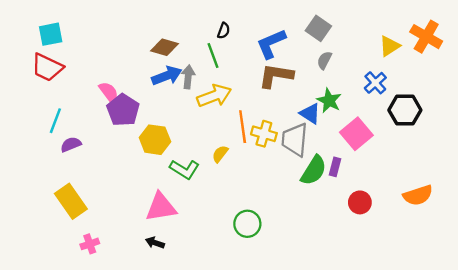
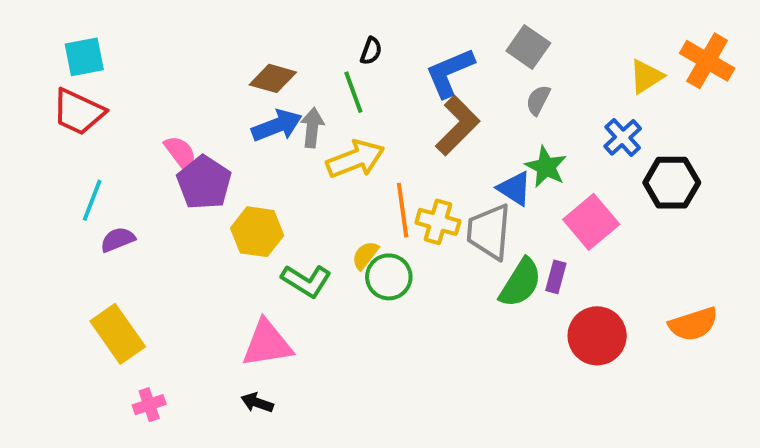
brown L-shape: (276, 76) -> (458, 126), turned 126
red circle: (360, 202) -> (597, 336), size x1.5
green circle: (247, 224) -> (389, 277), moved

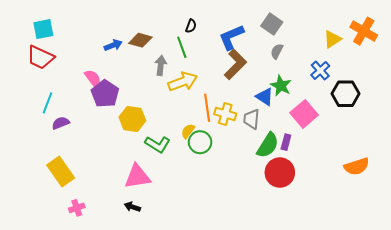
blue arrow: (277, 126) -> (113, 45), moved, size x0.7
gray trapezoid: (489, 232) -> (252, 119), size x0.7
red circle: (597, 336) -> (280, 173), moved

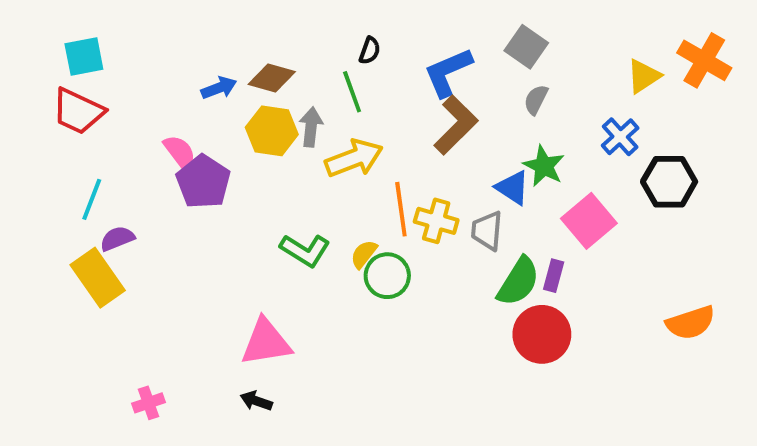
yellow hexagon: (132, 119) -> (272, 131), moved
green L-shape: (158, 144) -> (305, 250), moved
yellow rectangle: (61, 171) -> (98, 278), moved

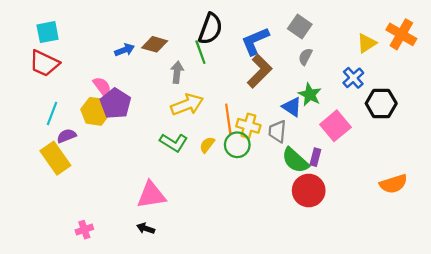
black semicircle: (370, 51) -> (210, 29), size x2.0
yellow hexagon: (272, 131) -> (96, 111), moved
yellow arrow: (354, 158) -> (187, 105), moved
green circle: (387, 276) -> (237, 145), moved
green semicircle: (518, 282) -> (295, 160), turned 100

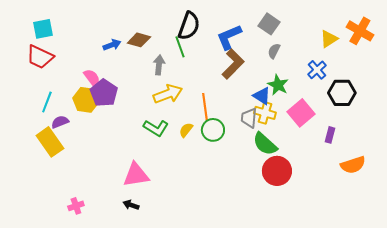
yellow cross: (248, 126) -> (265, 113), moved
purple rectangle: (315, 157) -> (330, 135), moved

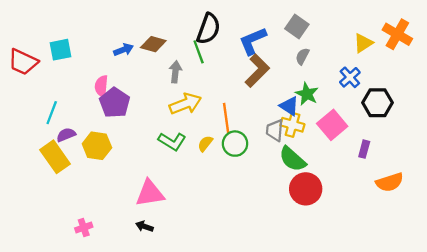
cyan square: (43, 29) -> (61, 50), moved
red trapezoid: (40, 57) -> (23, 62), moved
pink semicircle: (92, 78) -> (101, 86), turned -138
yellow hexagon: (86, 100) -> (97, 146), moved

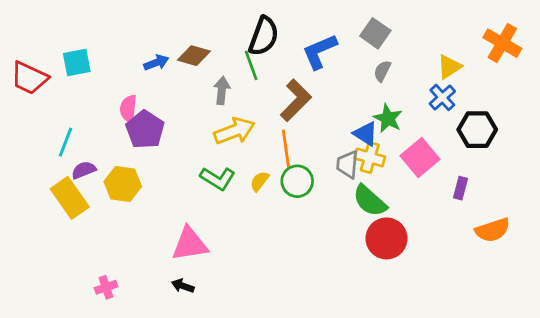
yellow triangle: (363, 43) -> (449, 67), moved
brown L-shape: (257, 71) -> (296, 100), moved

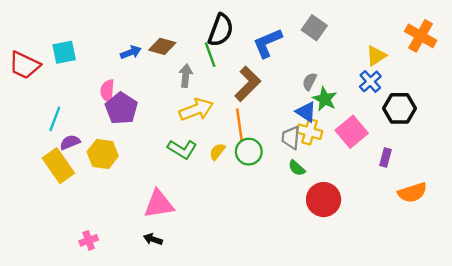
gray semicircle: (382, 71) -> (310, 81), moved
green semicircle: (370, 201) -> (297, 168), moved, size x0.6

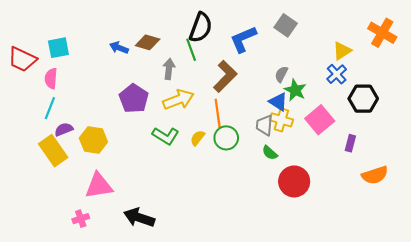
blue arrow: (131, 52) -> (119, 48), turned -138
pink semicircle: (107, 91) -> (51, 78), moved
purple pentagon: (121, 108) -> (134, 99), moved
pink triangle: (159, 204) -> (99, 186), moved
black arrow: (153, 239) -> (139, 218), size x1.8

